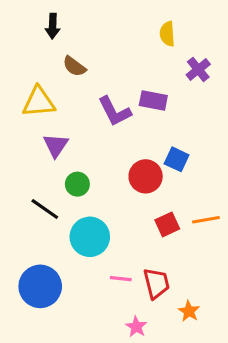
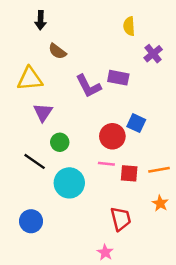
red square: (167, 224) -> (129, 173), turned 30
pink line: (121, 279) -> (106, 164), moved
blue circle: (40, 286) -> (31, 221), size x0.7
orange star: (189, 311) -> (160, 203), moved

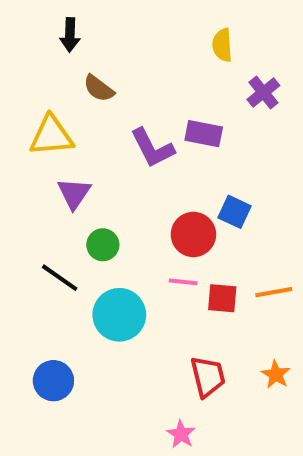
orange star: (160, 203) -> (276, 374), moved

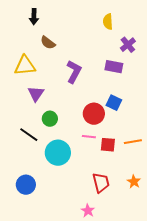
purple rectangle: (204, 134) -> (114, 67), moved
purple L-shape: (152, 148) -> (74, 72), turned -125

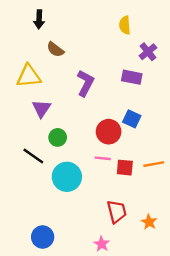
orange star: (134, 182) -> (149, 222), moved
blue circle: (26, 185) -> (43, 237), moved

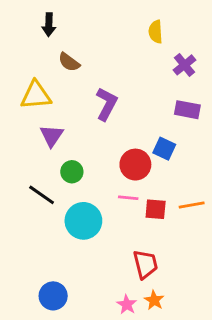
purple rectangle: (132, 77) -> (187, 110), moved
orange star: (149, 222) -> (154, 300), moved

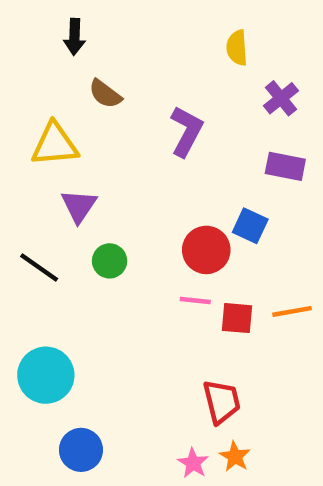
purple L-shape: (107, 104) -> (186, 131), moved
black line: (42, 195) -> (39, 268), moved
cyan circle: (83, 221) -> (46, 375), moved

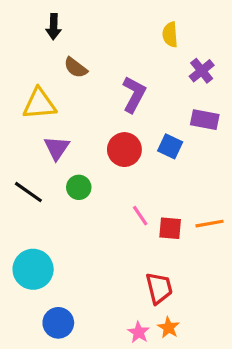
blue square: (250, 226) -> (170, 146), moved
red circle: (206, 250) -> (124, 150), moved
pink line: (195, 300) -> (140, 216), turned 50

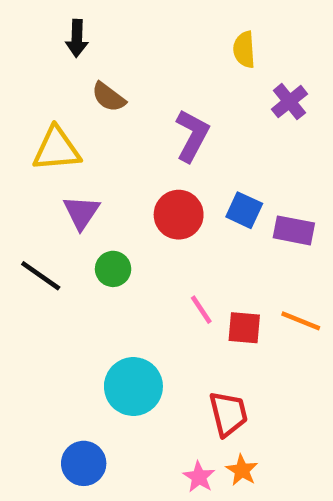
purple rectangle: (205, 120) -> (294, 230), moved
orange line: (210, 224) -> (301, 321), turned 32
cyan circle: (33, 269) -> (133, 387), moved

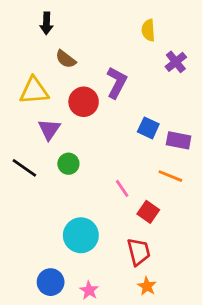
red circle: (179, 215) -> (84, 102), moved
orange line: (301, 321) -> (170, 176), moved
red square: (244, 328) -> (148, 212), moved, turned 30
pink star: (199, 477) -> (89, 290), moved

